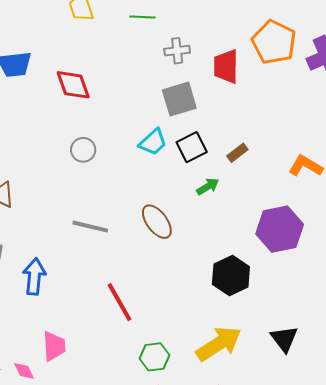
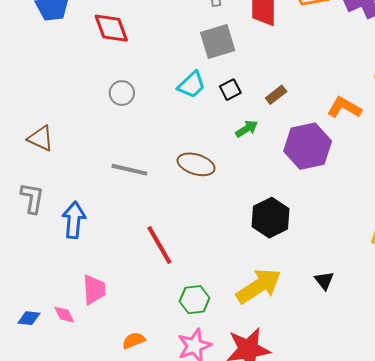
black square: (192, 147) -> (230, 90), size x0.7
brown ellipse: (157, 222) -> (196, 164), turned -36
purple hexagon: (280, 229) -> (308, 146), moved
black triangle: (284, 339) -> (324, 281), size x0.7

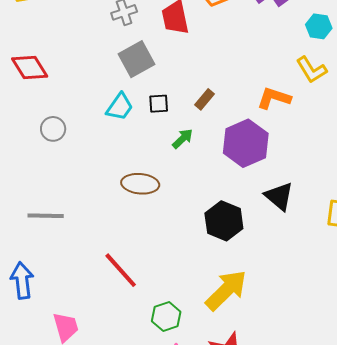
black square: (230, 90) -> (159, 104), turned 35
gray line: (129, 170) -> (46, 216), moved
blue arrow: (74, 220) -> (22, 280), moved
black triangle: (324, 281) -> (279, 196), moved, size x1.5

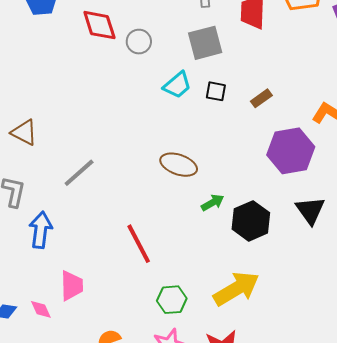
gray circle: (53, 129) -> (139, 42), moved
green arrow: (183, 139) -> (213, 203), moved
gray line: (46, 216) -> (79, 173), turned -57

